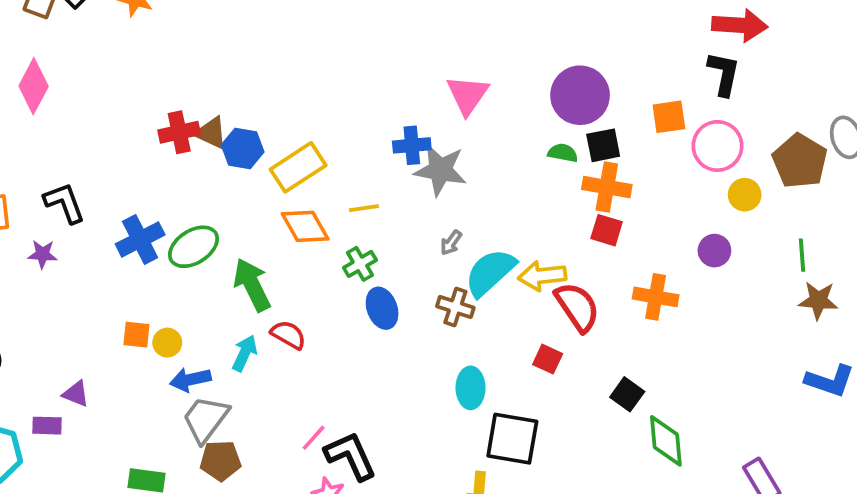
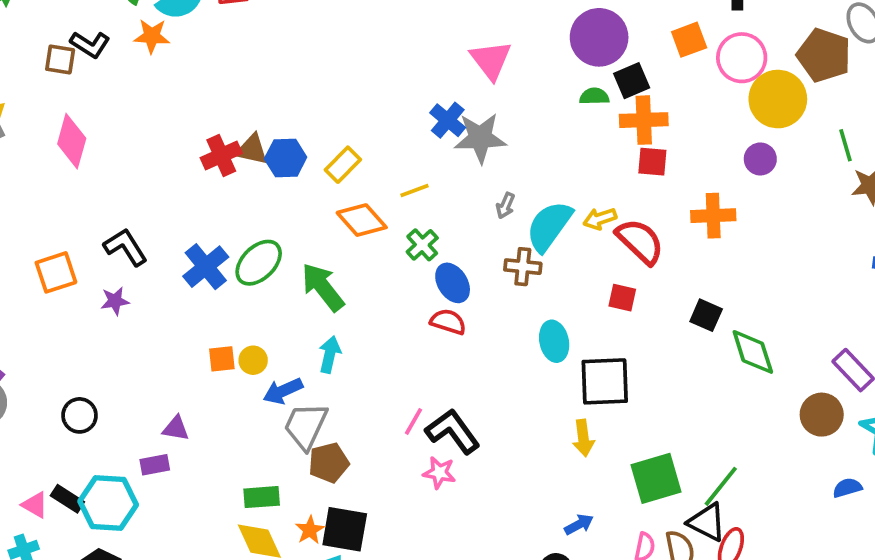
blue cross: (412, 145) -> (448, 120), turned -33
yellow rectangle: (298, 167) -> (343, 165), size x0.7
yellow circle: (745, 195) -> (778, 99), size x1.8
yellow arrow: (542, 276) -> (600, 219), size x0.7
red semicircle: (288, 335) -> (448, 322), moved

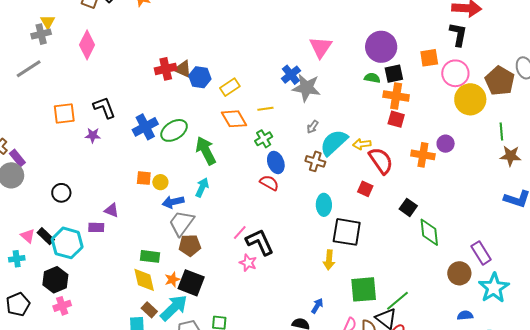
purple circle: (760, 159) -> (446, 144), moved
blue arrow: (579, 524) -> (317, 306), turned -42

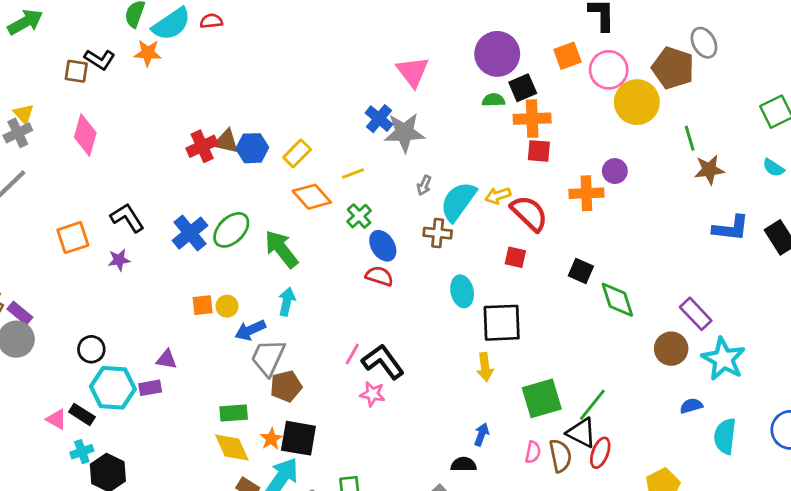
cyan hexagon: (67, 243) -> (113, 388), moved
cyan cross: (17, 259) -> (82, 452), moved

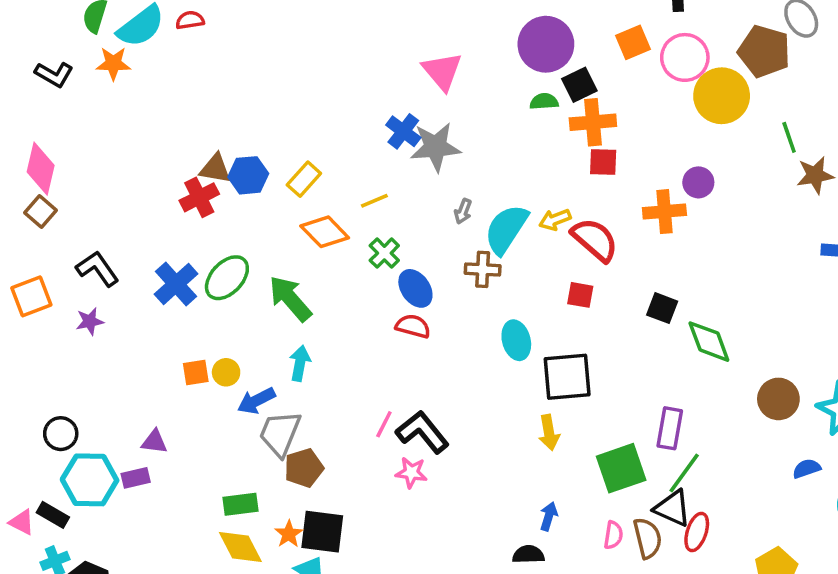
brown square: (76, 71) -> (41, 211), moved, turned 35
red cross: (202, 146) -> (199, 197), moved
purple rectangle: (696, 314) -> (670, 428), moved, turned 56

